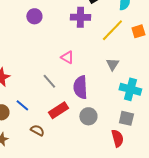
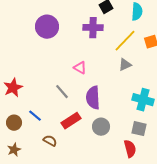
purple circle: (34, 16) -> (47, 27), size x1.5
gray triangle: (112, 64) -> (125, 65), moved, turned 32

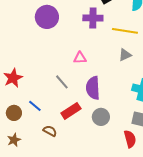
yellow line: (125, 41) -> (125, 31), turned 55
pink triangle: (80, 68) -> (80, 58), turned -32

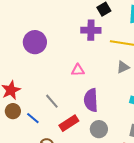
purple circle: (47, 17) -> (35, 42), moved
gray line: (62, 82) -> (52, 101), moved
brown circle: (14, 113) -> (13, 111), moved

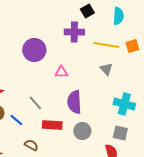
purple circle: (35, 42) -> (34, 50), moved
gray triangle: (123, 67) -> (106, 69), turned -48
red rectangle: (69, 123) -> (52, 125), turned 36

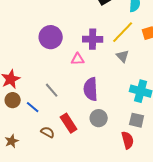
purple cross: (74, 32) -> (93, 39), moved
yellow line: (106, 45) -> (123, 32), turned -55
red rectangle: (52, 125) -> (69, 123), moved, turned 54

